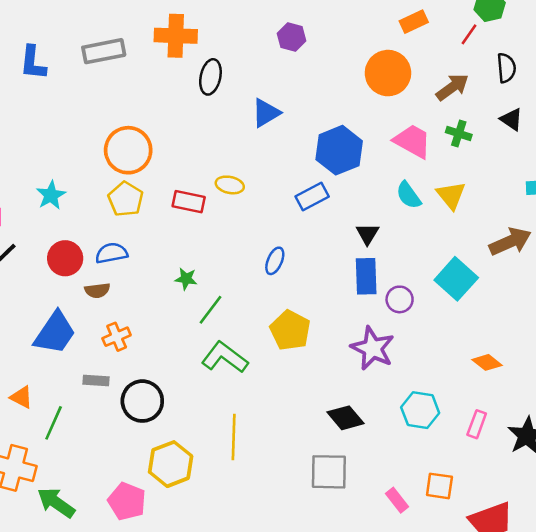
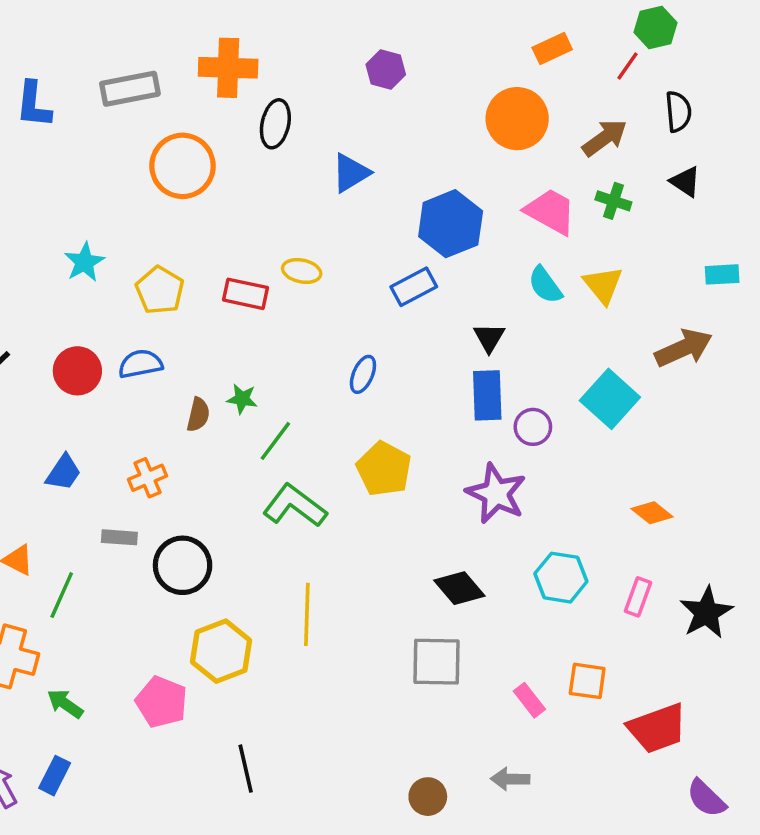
orange circle: (128, 150) -> (183, 166), moved
cyan star: (51, 195) -> (84, 262), moved
brown semicircle: (97, 290) -> (198, 415), moved, turned -70
blue trapezoid: (55, 333) -> (63, 472), size x0.6
green arrow: (56, 503) -> (65, 704), size x0.7

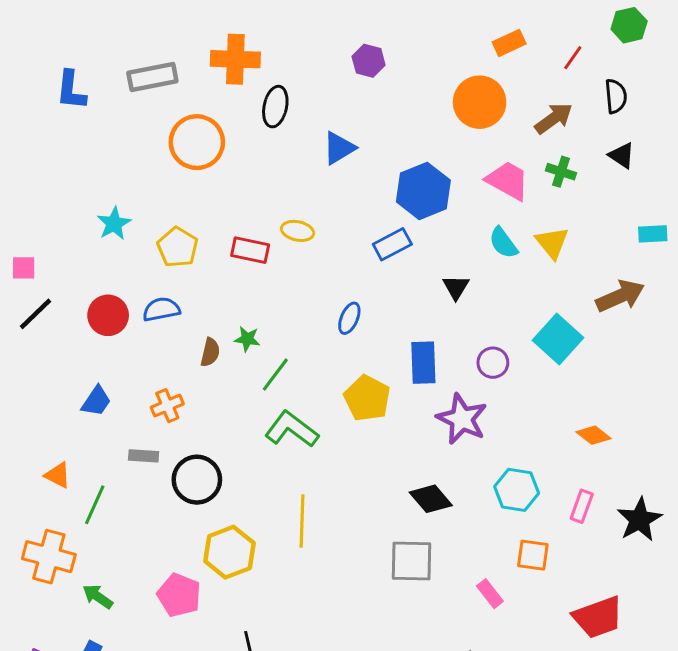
green hexagon: (656, 27) -> (629, 25), moved
blue rectangle: (487, 395) -> (423, 363), moved
orange square: (587, 681) -> (533, 555), moved

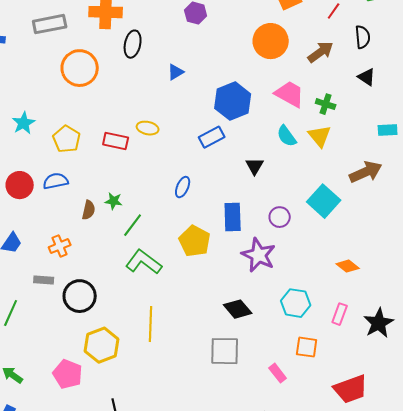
blue triangle: (339, 148) -> (176, 72), size x0.7
green cross: (561, 172) -> (326, 104), moved

